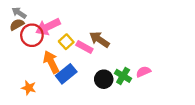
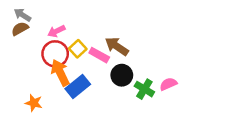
pink arrow: (48, 27) -> (56, 31), size x0.6
red circle: (32, 35) -> (55, 54), moved
black circle: (104, 79) -> (122, 75), moved

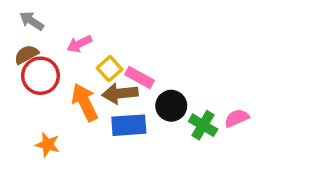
brown semicircle: (20, 29) -> (26, 54), moved
brown arrow: (117, 46) -> (120, 93), moved, turned -40
red circle: (55, 54) -> (40, 76), moved
blue rectangle: (78, 87) -> (129, 125), moved, turned 35

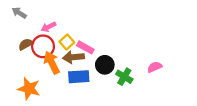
brown semicircle: (26, 54) -> (26, 44), moved
red circle: (40, 76) -> (43, 46), moved
pink semicircle: (237, 118) -> (155, 67), moved
orange star: (48, 145) -> (29, 89), size x1.5

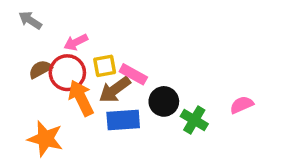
yellow square: (67, 42) -> (105, 66), turned 32
brown arrow: (73, 57) -> (115, 90), turned -30

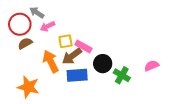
gray arrow: (30, 20) -> (37, 13), moved
red circle: (67, 73) -> (20, 24), moved

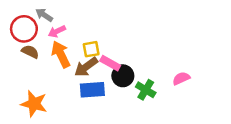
yellow square: (65, 41) -> (91, 49), moved
brown semicircle: (25, 43) -> (30, 52), turned 56
pink rectangle: (84, 47) -> (110, 63), moved
orange arrow: (51, 61) -> (61, 54), moved

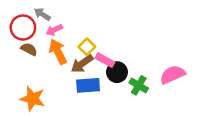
yellow square: (91, 49) -> (87, 47), turned -35
pink semicircle: (181, 78) -> (172, 75), size x1.5

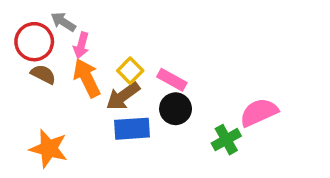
pink arrow: (54, 30) -> (81, 45), turned -49
pink rectangle: (105, 60) -> (172, 80), moved
green cross: (139, 85) -> (226, 140), moved, turned 30

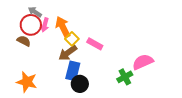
red circle: (34, 42) -> (31, 25), moved
orange arrow: (87, 78) -> (63, 27), moved
black circle: (176, 109) -> (80, 84), moved
blue rectangle: (132, 129) -> (73, 71), turned -72

